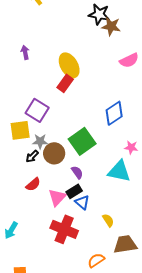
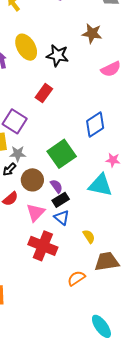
black star: (99, 14) -> (57, 55), moved
yellow ellipse: (69, 65) -> (26, 47), moved
brown circle: (54, 153) -> (32, 180), moved
black rectangle: (74, 191) -> (61, 200), moved

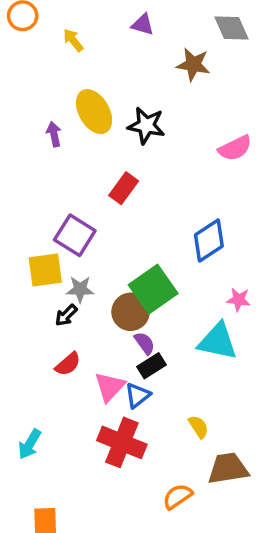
brown star: (92, 33) -> (193, 65), moved
brown circle: (32, 180) -> (131, 312), moved
blue triangle: (62, 218) -> (138, 395), moved, turned 42

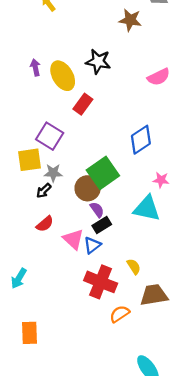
yellow ellipse: (94, 112) -> (63, 76), moved
pink triangle: (110, 387) -> (73, 239), turned -30
red cross: (122, 442) -> (101, 282), moved

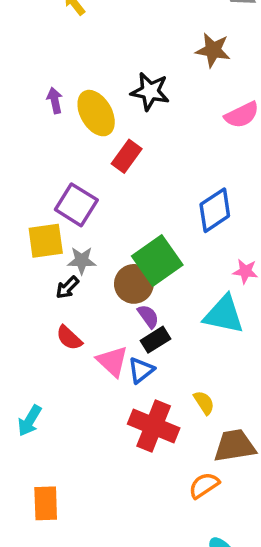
brown star: (130, 20) -> (213, 50), moved
red semicircle: (45, 224) -> (69, 338), turned 84
orange semicircle: (120, 314) -> (204, 485), moved

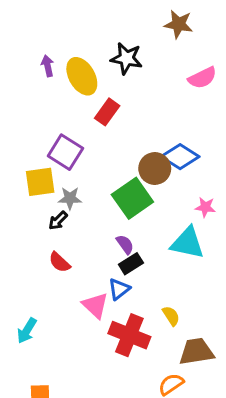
blue diamond: (215, 210) -> (180, 157), turned 66
brown circle: (134, 284) -> (155, 168), moved
pink triangle: (112, 361) -> (95, 305), moved

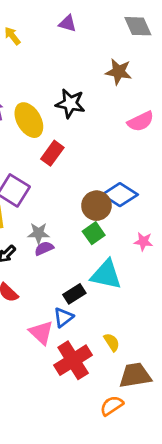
gray star: (70, 198) -> (39, 233), moved
green square: (132, 198) -> (94, 233), moved, size x0.6
cyan triangle: (187, 243) -> (106, 275), moved
purple semicircle: (125, 244) -> (44, 248), moved, turned -78
red cross: (129, 335) -> (73, 360), turned 36

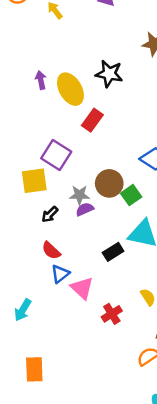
brown circle: (96, 206) -> (109, 183), moved
blue triangle: (63, 317) -> (60, 274), moved
red cross: (73, 360) -> (112, 314), size x0.6

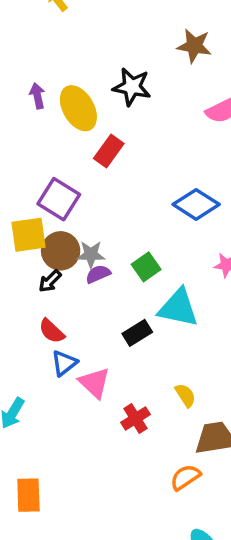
brown circle: (109, 183) -> (61, 251), moved
green square: (131, 195) -> (146, 267), moved

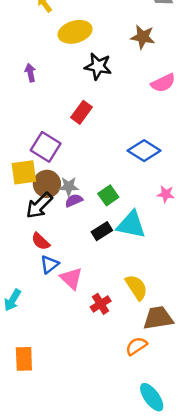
yellow ellipse: (78, 108) -> (75, 32), moved, turned -76
black arrow: (50, 281) -> (39, 206), size x1.6
black rectangle: (137, 333) -> (102, 231), moved
yellow semicircle: (185, 395) -> (136, 287), size x1.5

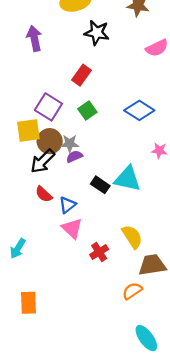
purple arrow: (30, 73) -> (34, 39), size x1.5
green square: (108, 195) -> (87, 110), moved
black rectangle: (102, 231) -> (100, 185), turned 66
blue triangle: (50, 264) -> (67, 205), moved

